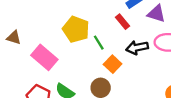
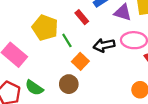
red rectangle: (122, 22) -> (82, 17), moved

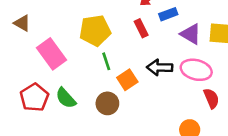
yellow pentagon: (45, 28) -> (95, 30), turned 30
green line: (67, 40) -> (106, 61), moved

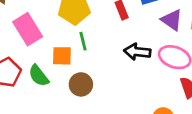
orange square: (127, 80) -> (62, 56), moved, turned 30

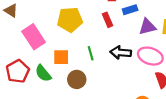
purple triangle: (172, 20) -> (147, 27), turned -48
green line: (83, 41) -> (91, 53), moved

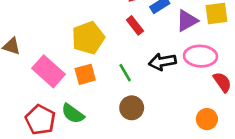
orange square: (61, 57) -> (85, 74), moved
brown circle: (77, 79) -> (132, 108), moved

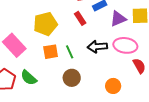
orange square: (85, 74) -> (51, 52), moved
orange circle: (207, 119) -> (113, 86), moved

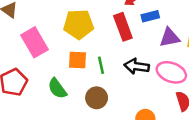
red rectangle: (80, 18) -> (123, 27), size x1.5
green semicircle: (29, 78) -> (57, 88), moved

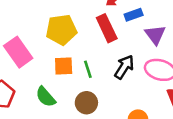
purple triangle: (170, 38) -> (155, 35), turned -50
black arrow: (137, 66) -> (124, 67), turned 120

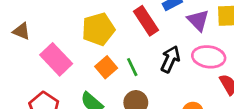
orange square: (64, 66) -> (106, 67), turned -30

